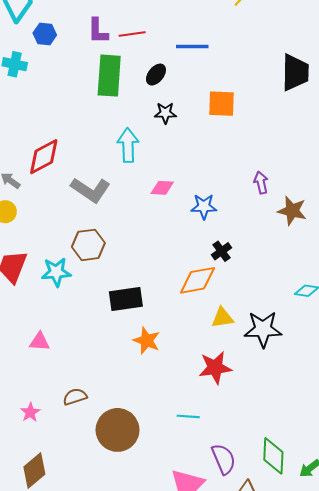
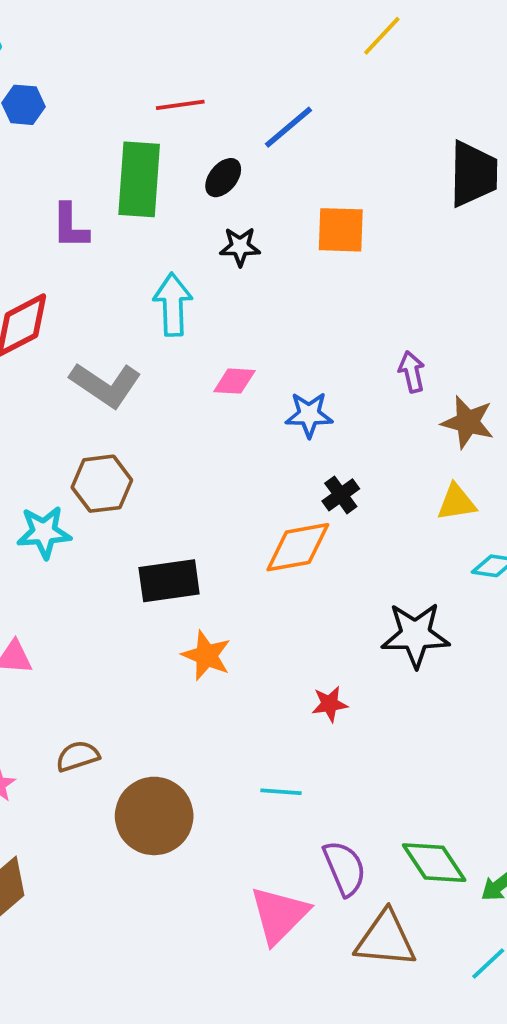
purple L-shape: (98, 31) -> (70, 226), moved
blue line: (192, 46) -> (289, 127), turned -40
yellow triangle: (222, 318) -> (457, 502), moved
red star: (215, 368) -> (330, 704), size x0.6
green diamond: (273, 456) -> (434, 863), turned -36

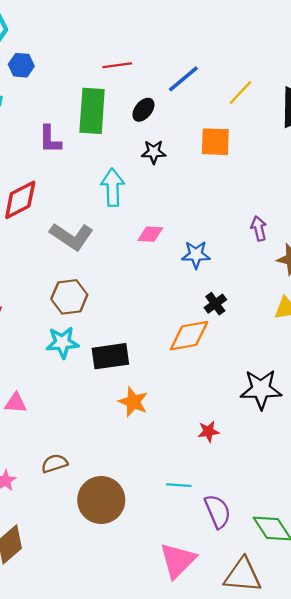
yellow line: (382, 36) -> (240, 93), moved
cyan star: (44, 532) -> (62, 342), moved
purple semicircle: (345, 868) -> (218, 511), moved

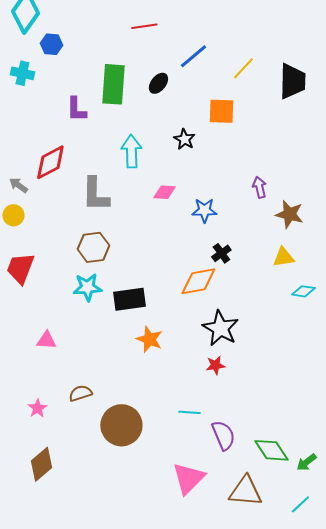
red line: (117, 65) -> (144, 26), moved
black star: (154, 152) -> (184, 139), moved, turned 30
gray L-shape: (72, 236) -> (95, 194), turned 57
black star: (261, 389) -> (220, 328), moved, turned 30

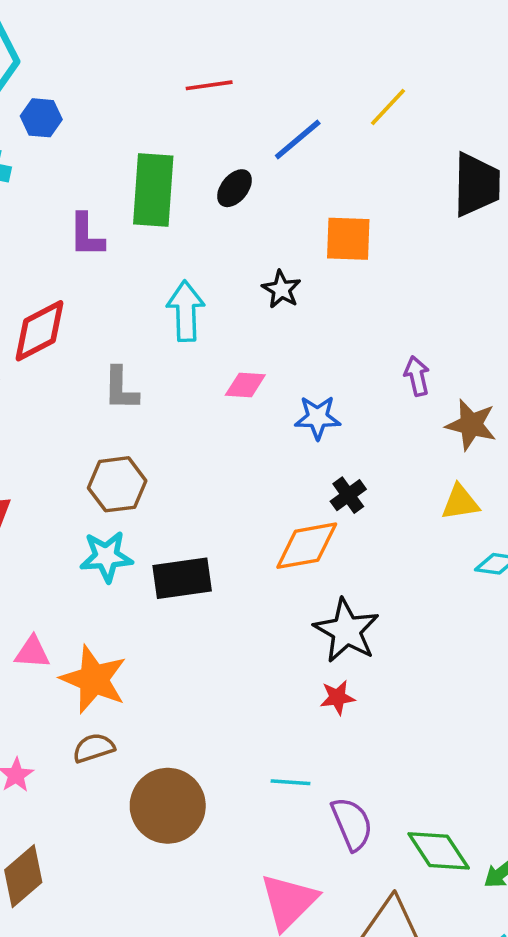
yellow line: (243, 68) -> (388, 107), moved
gray L-shape: (95, 194) -> (121, 389), size x0.7
orange star: (149, 339) -> (94, 679), moved, size x1.4

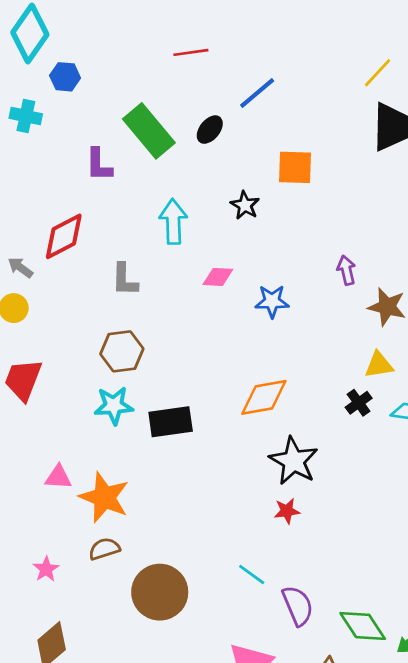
yellow line: (388, 107) -> (378, 73), moved
green rectangle: (153, 190) -> (149, 131), turned -44
black cross: (348, 495) -> (359, 403), moved
cyan line: (290, 782) -> (252, 575), turned 32

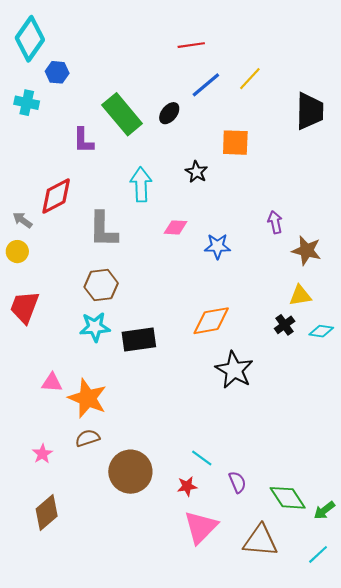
red line: (191, 52) -> (191, 45), moved
yellow line: (378, 73) -> (250, 79), moved
gray L-shape: (125, 280) -> (103, 230), size x1.4
red star: (287, 511) -> (187, 486), moved
purple semicircle: (298, 606) -> (237, 482), size x0.7

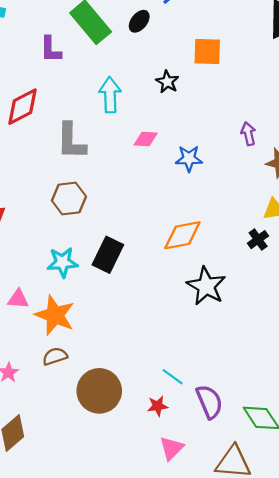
cyan star: (95, 327) -> (62, 262), moved
black rectangle: (139, 340) -> (108, 255), turned -56
purple semicircle: (237, 482) -> (209, 402), size x1.5
pink triangle: (201, 527) -> (172, 448), size x0.7

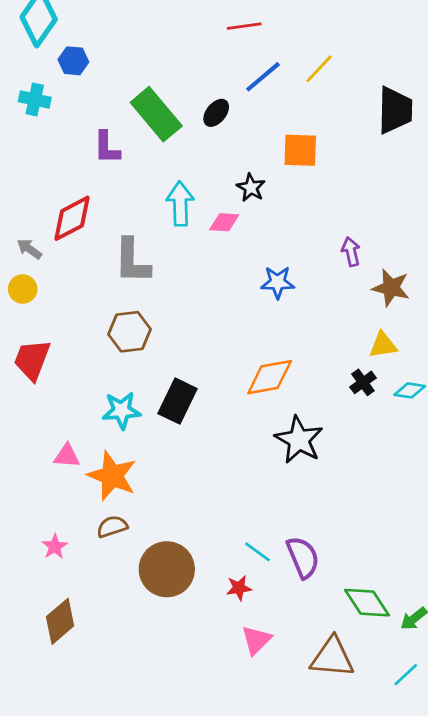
pink diamond: (146, 139) -> (224, 222), moved
purple semicircle: (209, 402) -> (303, 557), moved

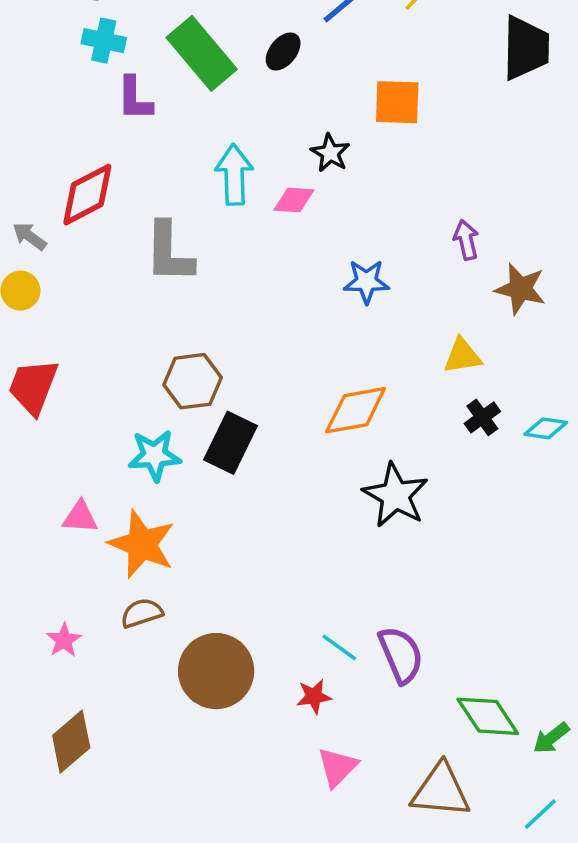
cyan cross: (35, 100) -> (104, 41), moved
brown hexagon: (129, 332) -> (193, 381), moved
yellow triangle: (383, 345) -> (462, 356), moved

